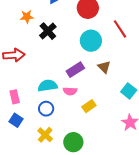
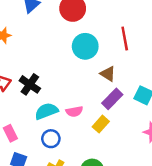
red line: (120, 29) -> (125, 38), moved, turned 36
black cross: (48, 31) -> (30, 84), moved
purple rectangle: (75, 70) -> (112, 99), moved

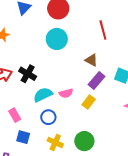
cyan circle: (85, 46) -> (57, 39), moved

